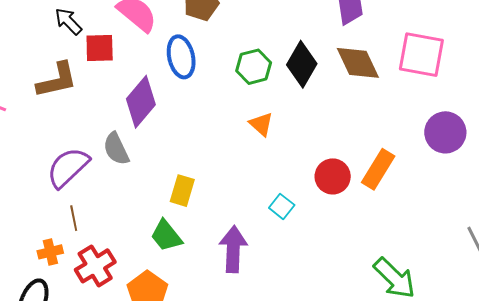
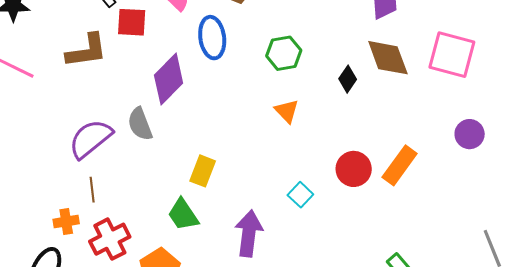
black diamond: (302, 64) -> (348, 79), moved, size x0.6
purple circle: (445, 132) -> (470, 134), size x0.7

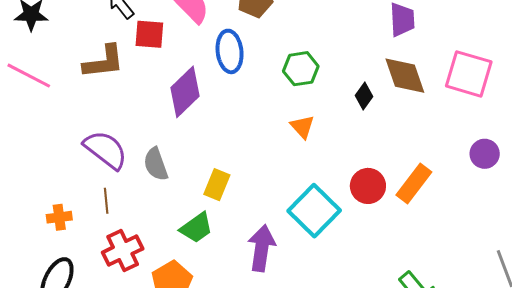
gray semicircle: (140, 124) -> (156, 164), moved
purple semicircle: (90, 139) -> (106, 150), turned 75
cyan square: (300, 195) -> (314, 211), size x2.0
green trapezoid: (183, 215) -> (196, 228), turned -93
orange cross: (66, 222) -> (59, 217), moved

